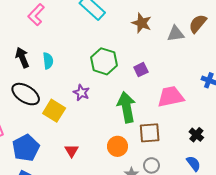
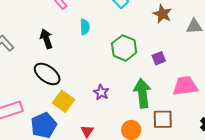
cyan semicircle: (48, 61) -> (85, 27), moved
purple star: (81, 93) -> (101, 92), moved
yellow square: (54, 111) -> (64, 101), moved

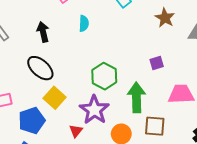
green hexagon: (124, 48) -> (104, 76), moved
purple star: (101, 92) -> (94, 110), moved, size x1.8

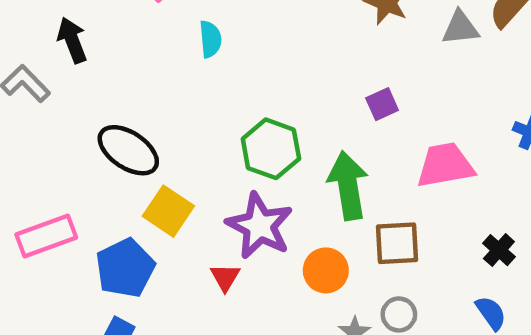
black arrow: (43, 32) -> (72, 40), moved

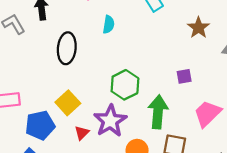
black ellipse: (128, 150) -> (67, 48), moved, turned 48
pink trapezoid: (445, 165) -> (208, 114), turned -48
red triangle: (225, 277) -> (82, 133), moved

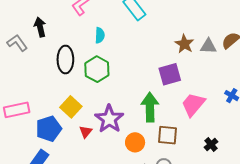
brown star: (198, 28) -> (184, 44), moved
purple square: (184, 76) -> (170, 74), size x1.6
green hexagon: (125, 85) -> (97, 69), moved

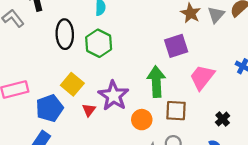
gray triangle: (208, 46) -> (216, 15), turned -48

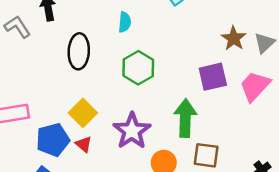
green hexagon: (99, 43) -> (138, 68), moved
pink trapezoid: (202, 77) -> (255, 86), moved
red triangle: (89, 110) -> (84, 144), moved, turned -32

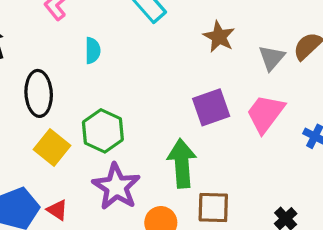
brown star: (234, 38) -> (219, 37), moved
green hexagon: (138, 68) -> (103, 131), moved
yellow square: (83, 113) -> (52, 148), moved

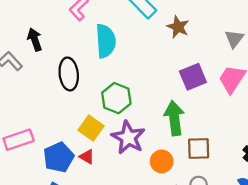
brown star: (219, 37) -> (178, 27), moved
cyan semicircle: (93, 50) -> (106, 41), size x1.8
yellow square: (52, 148) -> (91, 128), moved

